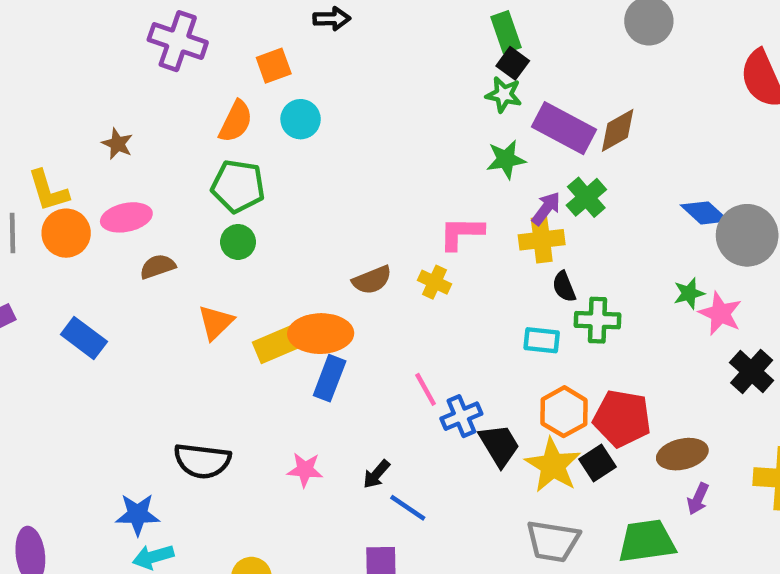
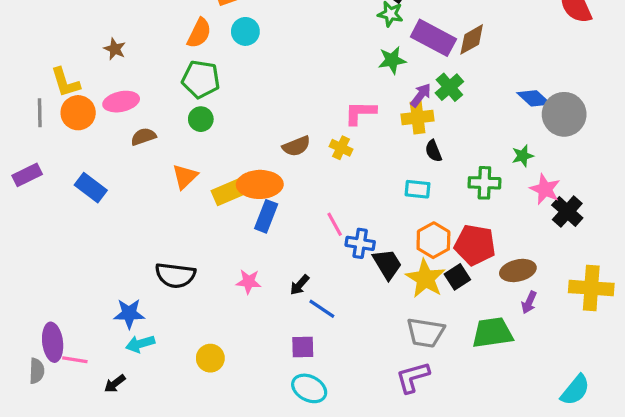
pink star: (720, 313) -> (545, 189), moved
green cross: (598, 320) -> (484, 183), moved
blue cross: (461, 416) -> (360, 243), turned 32

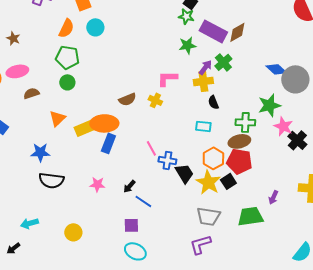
green star: (523, 156) -> (269, 105), size x1.6
brown ellipse: (518, 270) -> (239, 141), moved
blue star: (129, 314) -> (40, 152), moved

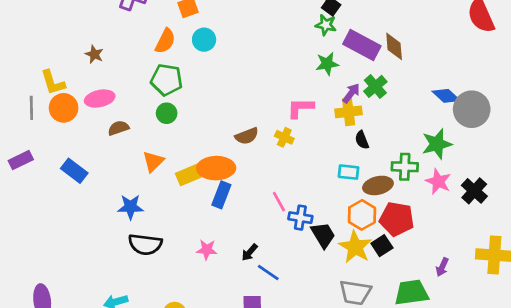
brown diamond: (237, 32) -> (394, 46), turned -65
pink star: (283, 126) -> (438, 181), moved
brown ellipse: (239, 141) -> (378, 185), moved

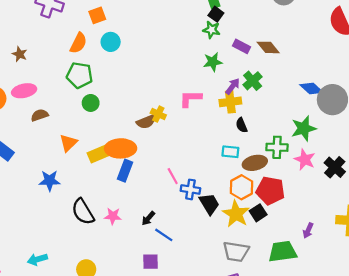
purple rectangle: (362, 45) -> (241, 46), size x0.6
brown diamond: (394, 46) -> (268, 47), turned -35
green circle: (167, 113) -> (91, 103), moved
yellow cross: (284, 137) -> (158, 114), moved
black semicircle: (145, 244) -> (83, 212), moved, turned 52

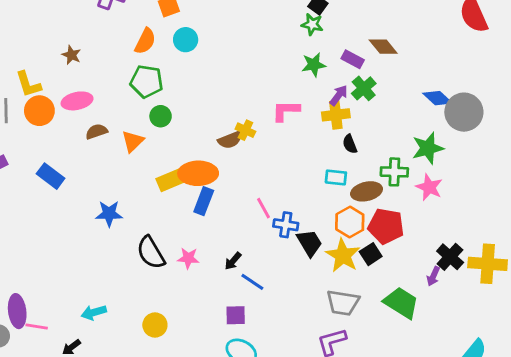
purple rectangle: (241, 46) -> (353, 59), moved
orange triangle: (68, 143) -> (133, 141), moved
black cross: (335, 167) -> (450, 257), moved
green trapezoid: (283, 252) -> (401, 303), turned 40

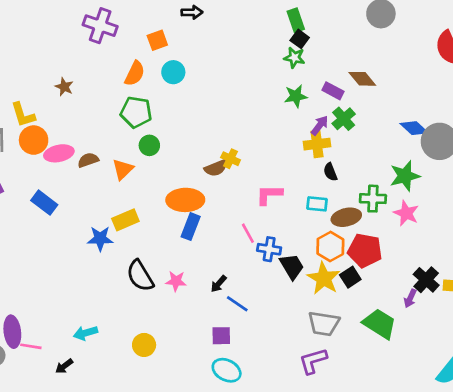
pink ellipse: (77, 101) -> (59, 153), moved
pink L-shape: (286, 111) -> (269, 195), moved
yellow rectangle: (170, 180) -> (125, 220), moved

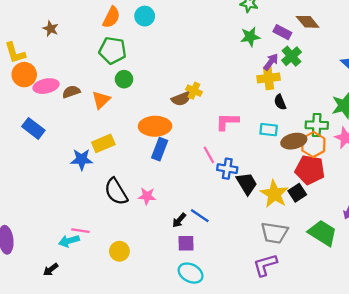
orange hexagon: (330, 246) -> (313, 145), moved
black arrow: (219, 284) -> (179, 220), moved
pink line: (31, 346) -> (80, 231), moved

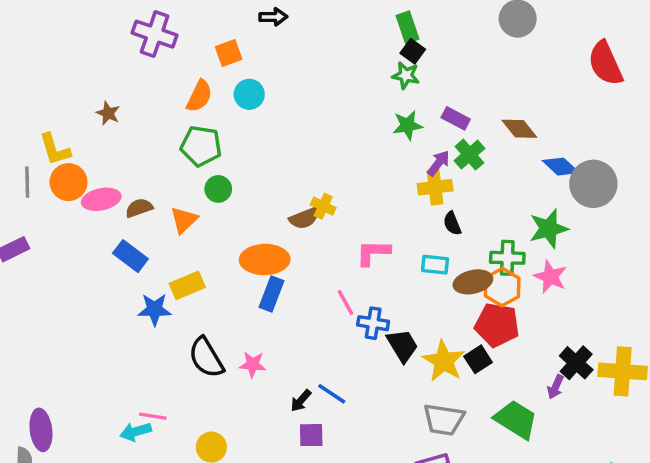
brown diamond: (308, 22) -> (519, 129), moved
blue rectangle: (33, 128) -> (130, 256), moved

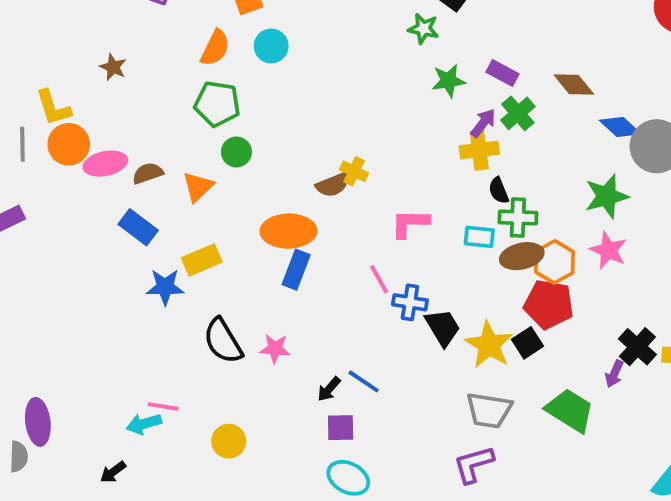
green star: (406, 75) -> (423, 29), moved
green cross: (507, 258) -> (518, 218), moved

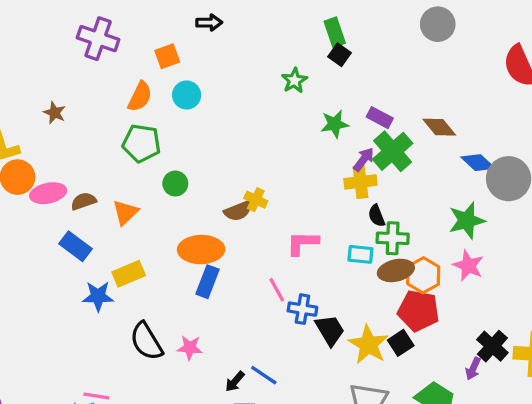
green star: (423, 29) -> (294, 80), moved, turned 30
green cross: (518, 113) -> (393, 151), size x1.4
green circle: (236, 152) -> (175, 184), moved

